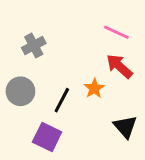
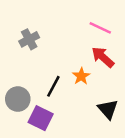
gray circle: (20, 91) -> (18, 99), moved

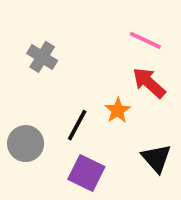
gray cross: (29, 39) -> (42, 57), turned -30
purple square: (41, 118) -> (86, 173), moved

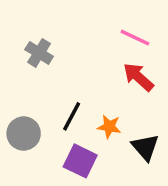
orange star: (118, 110) -> (109, 127), moved, turned -30

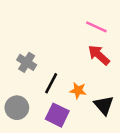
gray cross: (39, 53) -> (27, 62), moved
gray circle: (24, 134) -> (17, 108), moved

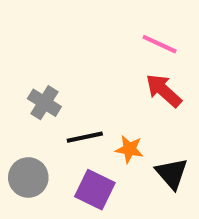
black line: (51, 83) -> (85, 137), turned 50

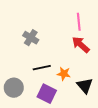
pink line: (160, 44) -> (79, 22), turned 60
gray cross: (44, 103) -> (31, 38), moved

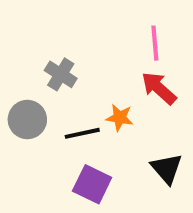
orange star: (64, 74) -> (120, 118), moved
gray circle: (14, 88) -> (27, 120), moved

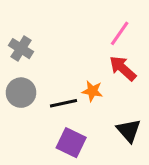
pink line: (155, 43) -> (120, 33), turned 40
gray cross: (61, 74) -> (21, 49), moved

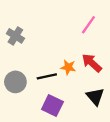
red arrow: (123, 68) -> (92, 63), moved
gray circle: (21, 93) -> (15, 82), moved

